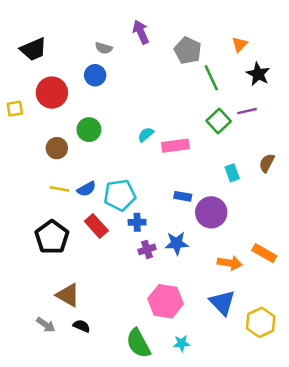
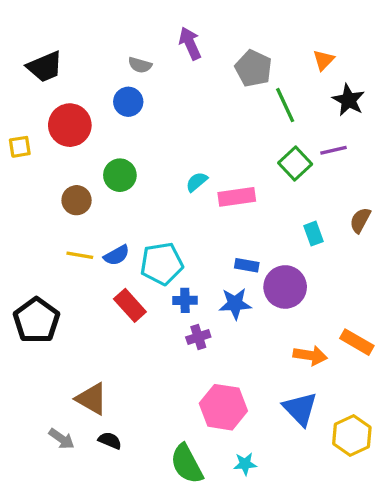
black pentagon: (52, 237) -> (36, 320), moved
blue star: (177, 243) -> (235, 304), moved

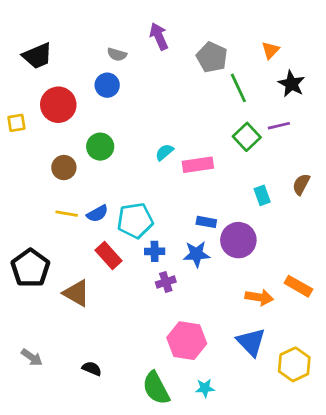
brown triangle: (92, 399) -> (76, 293), moved
gray arrow: (61, 439) -> (32, 357), moved

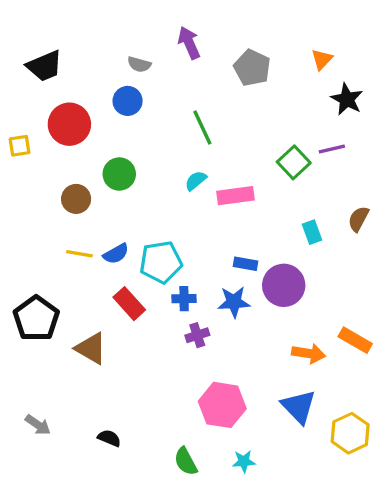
green line: (238, 88) -> (202, 127), moved
green semicircle: (156, 388) -> (186, 461), size x0.7

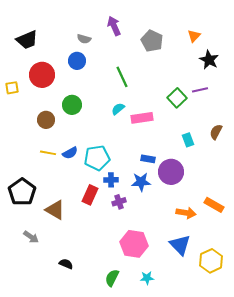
red rectangle: (129, 304) -> (90, 195), moved, turned 66
gray arrow: (38, 425) -> (31, 237), moved
green semicircle: (186, 461) -> (112, 278), turned 54

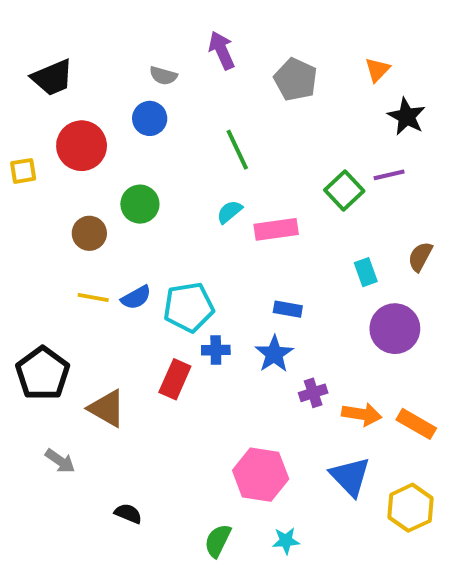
purple circle: (171, 172) -> (395, 329), moved
blue star: (141, 182) -> (274, 354), turned -30
purple cross: (119, 202) -> (313, 393), moved
orange rectangle: (214, 205) -> (416, 424), moved

